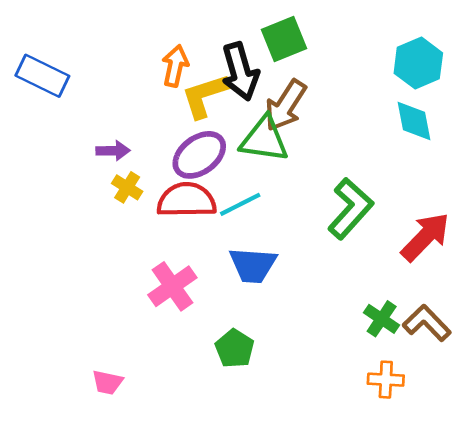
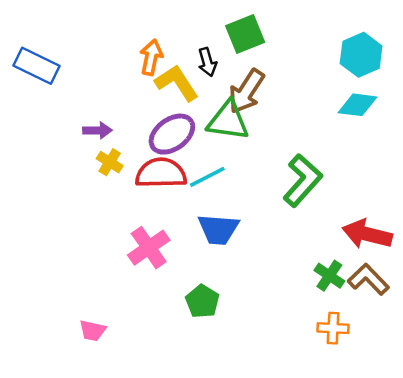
black arrow: (240, 72) -> (207, 62), size x0.6
yellow L-shape: (205, 96) -> (177, 83), turned 75
cyan diamond: (414, 121) -> (357, 105), turned -72
red arrow: (425, 237) -> (367, 234), moved, turned -120

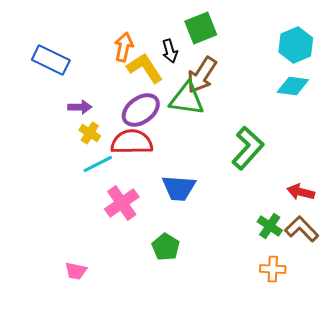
blue rectangle: (36, 66) -> (51, 60), moved
cyan line: (207, 177) -> (98, 164), moved
red arrow: (367, 234) -> (301, 192), size x0.7

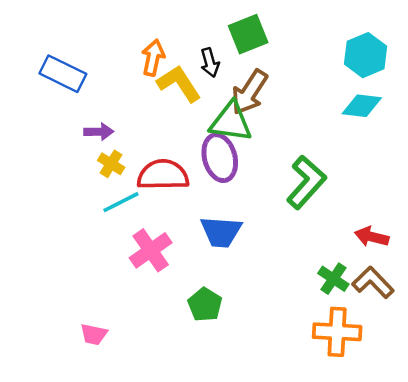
purple ellipse: (141, 110) -> (220, 158), moved, turned -69
orange cross: (273, 269) -> (337, 332), size x1.5

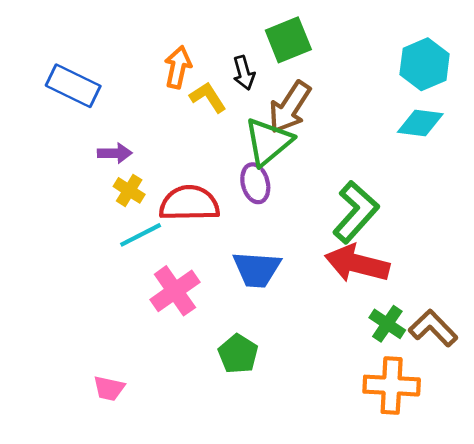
yellow L-shape: (179, 84) -> (208, 97), size x0.7
green triangle: (231, 122) -> (268, 142), turned -48
purple ellipse: (220, 158) -> (255, 183), size x0.7
red arrow: (372, 237) -> (357, 264), moved, size x1.6

